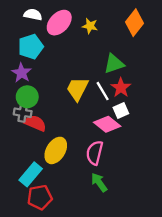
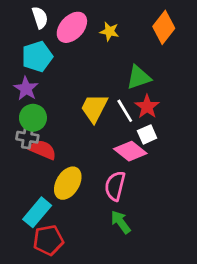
white semicircle: (33, 15) -> (40, 18), turned 60

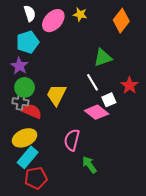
yellow star: (109, 32) -> (80, 14), moved
red star: (147, 107) -> (129, 85), moved
yellow trapezoid: (94, 108) -> (56, 95), moved
yellow ellipse: (68, 183) -> (25, 138), moved, turned 35
pink semicircle: (115, 186) -> (72, 140), moved

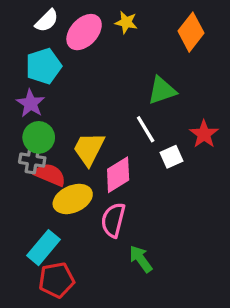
white semicircle: (30, 13) -> (47, 21), turned 63
pink diamond: (97, 112) -> (118, 175), moved, turned -70
yellow ellipse: (25, 138) -> (73, 199), moved

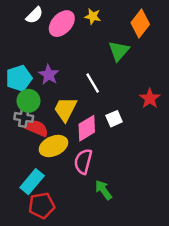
cyan pentagon: (44, 66) -> (19, 78), moved
green triangle: (162, 90) -> (119, 51), moved, turned -30
purple star: (31, 103) -> (49, 75), moved
white line: (146, 129) -> (93, 83), moved
white square: (172, 157) -> (114, 119), moved

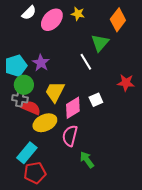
white line: (93, 83) -> (86, 62), moved
red star: (150, 98) -> (126, 83), turned -30

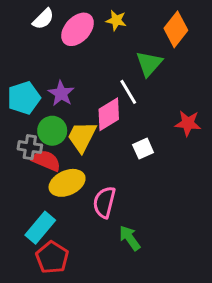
green circle: (24, 85) -> (52, 131), moved
pink diamond: (73, 108) -> (109, 114), moved
red pentagon: (35, 173) -> (52, 257), turned -30

